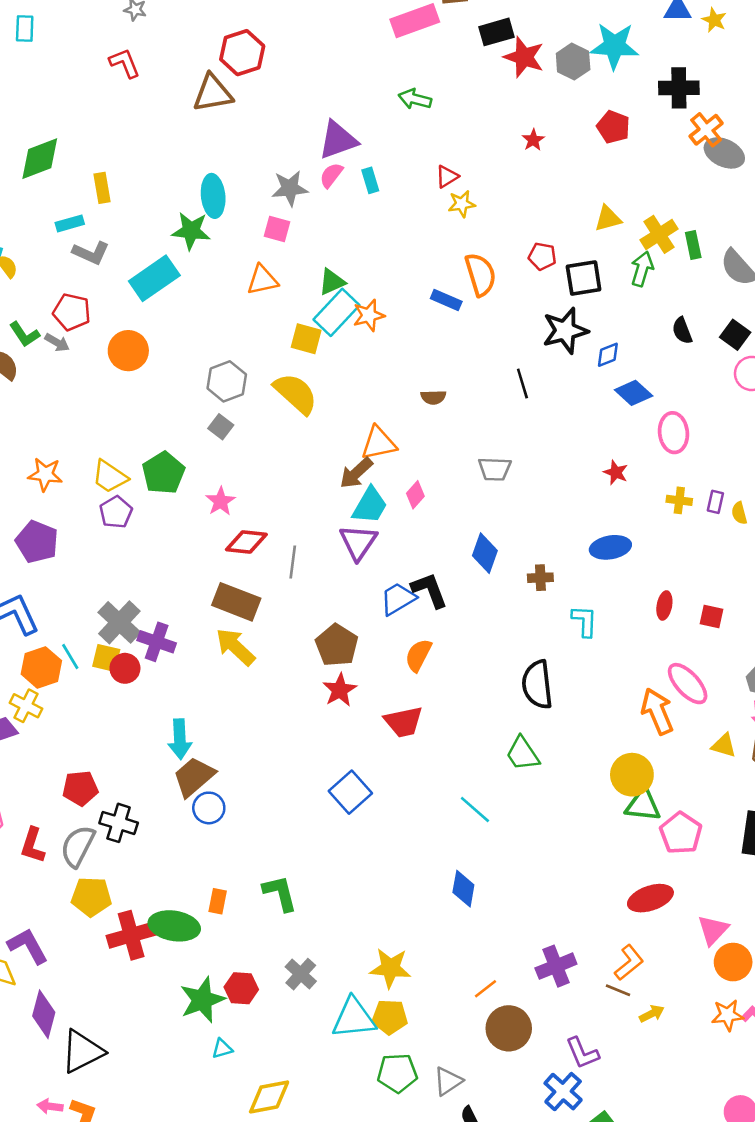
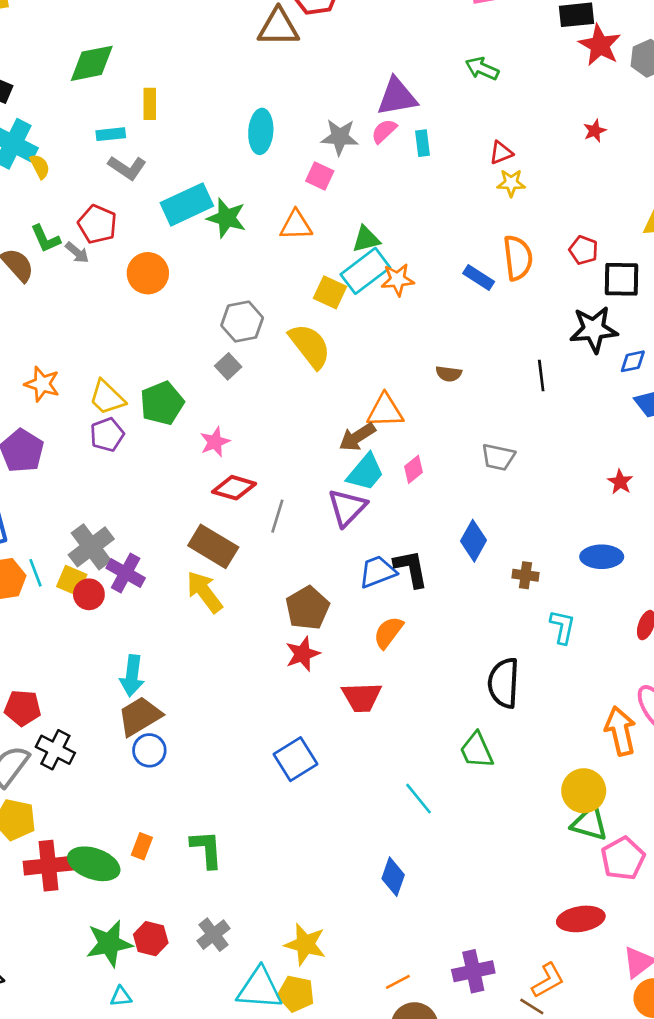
green star: (191, 231) -> (227, 218), moved

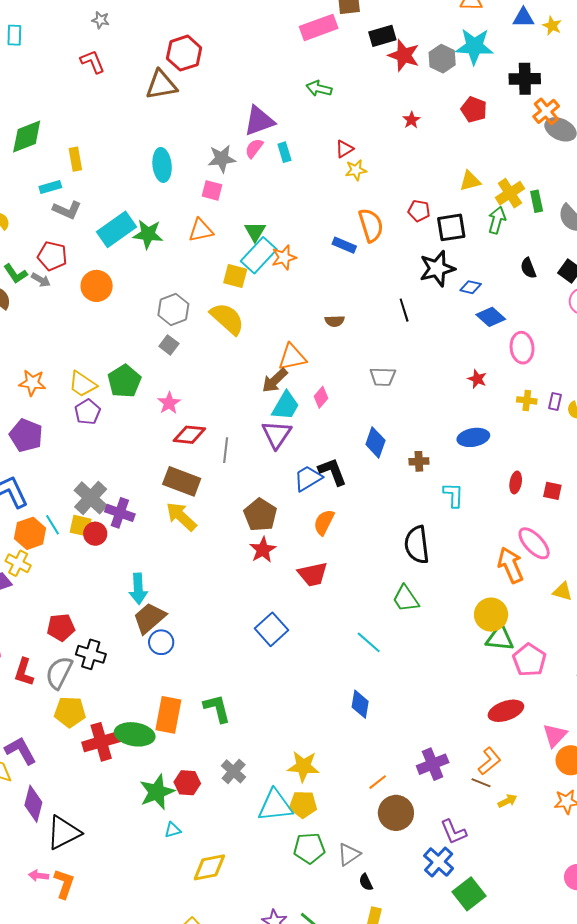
green triangle: (366, 239) -> (255, 231), turned -35
blue diamond: (633, 361) -> (471, 287), turned 35
orange rectangle: (142, 846) -> (168, 715), size x1.8

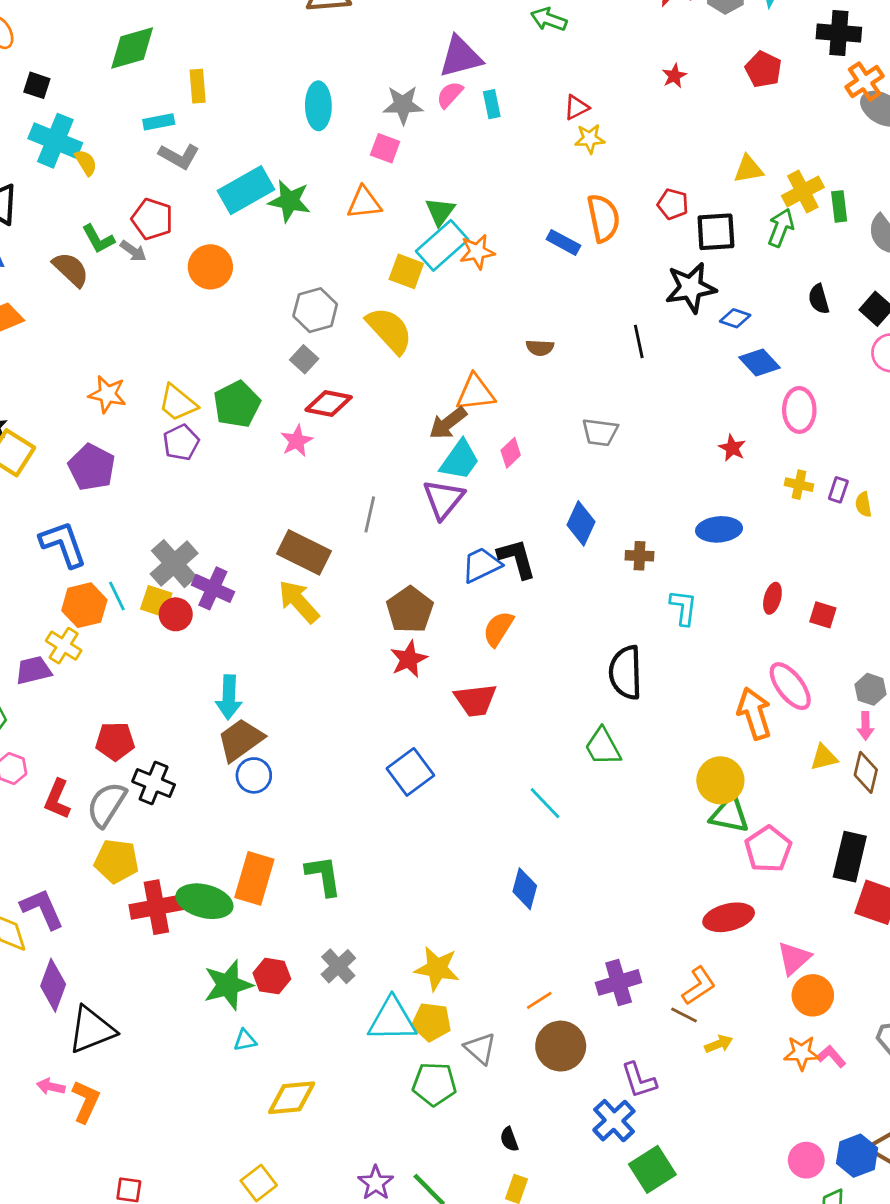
red diamond: (189, 435) -> (329, 403), moved
yellow triangle: (563, 591) -> (824, 757), turned -35
gray triangle: (349, 854) -> (480, 1048), moved, turned -50

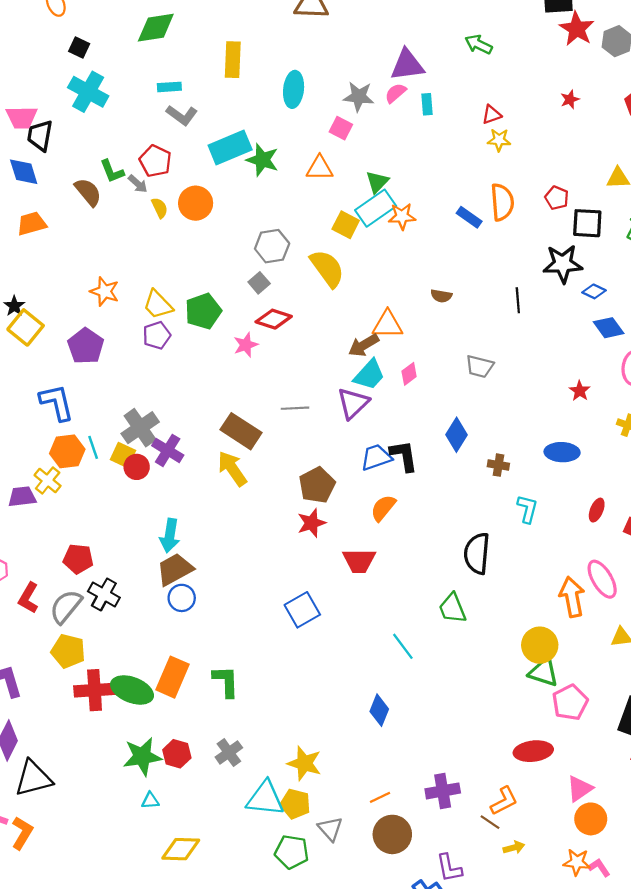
yellow rectangle: (198, 86) -> (233, 60), moved, size x1.4
yellow semicircle: (86, 163) -> (160, 208), moved
gray line: (370, 514) -> (295, 408), turned 68

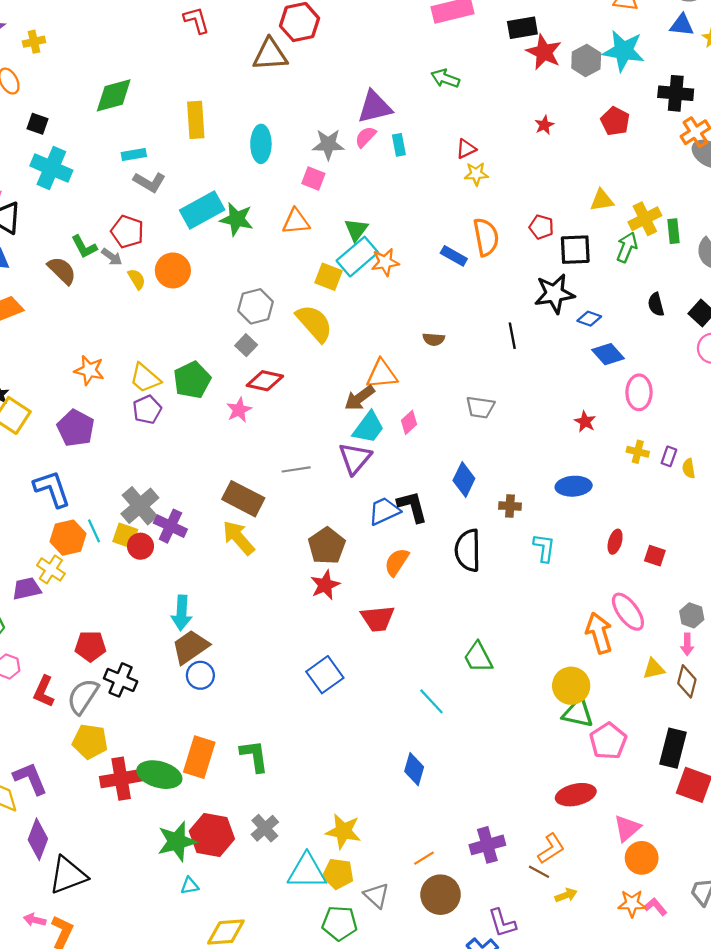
black semicircle: (477, 553) -> (468, 550), moved
red hexagon: (177, 754) -> (212, 835), size x1.5

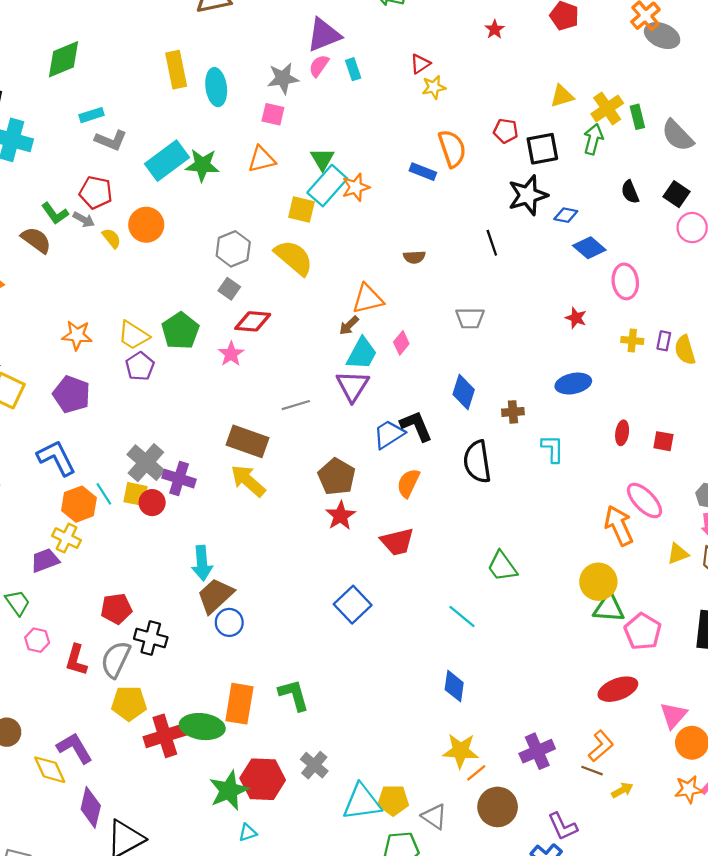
yellow rectangle: (196, 120) -> (176, 70), moved
brown arrow: (360, 398) -> (349, 325), size x0.7
yellow semicircle: (689, 468) -> (685, 350), size x1.5
yellow star: (343, 831) -> (461, 751), moved

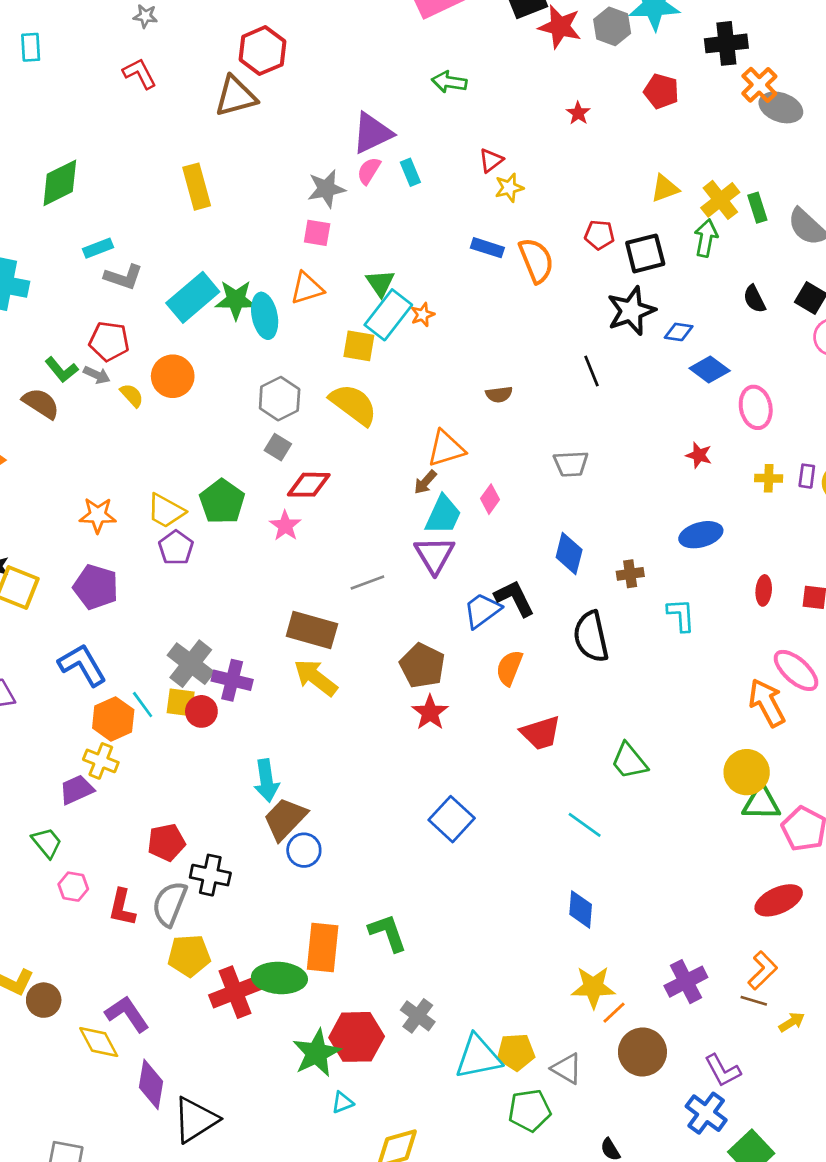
cyan ellipse: (216, 87) -> (265, 316), moved
blue rectangle: (423, 172) -> (487, 248), moved
orange star: (356, 187) -> (423, 315), size x0.7
red trapezoid: (397, 542) -> (541, 733), moved

